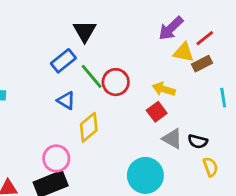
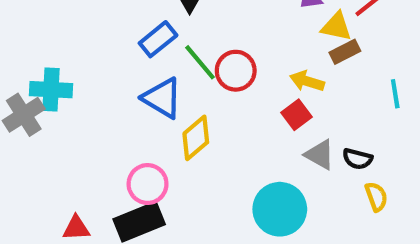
brown rectangle: (202, 64) -> (345, 52), moved
blue triangle: (66, 100) -> (162, 98), size x1.5

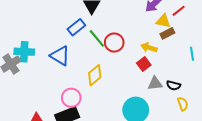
blue triangle: (162, 98) -> (60, 56), moved
gray triangle: (320, 155) -> (155, 83), turned -35

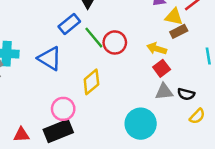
red square: (144, 64) -> (162, 68), moved
yellow semicircle: (183, 104) -> (197, 116), turned 64

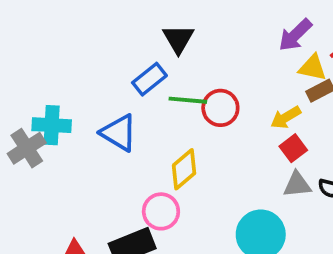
green line: (94, 38) -> (188, 100), turned -45
yellow arrow: (157, 49) -> (286, 117), turned -48
pink circle: (63, 109) -> (161, 211), moved

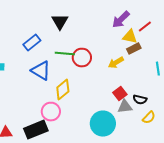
blue rectangle: (149, 79) -> (32, 43), moved
blue triangle: (119, 133) -> (41, 71), moved
red square: (293, 148) -> (120, 94), moved
gray triangle: (297, 185) -> (125, 107), moved

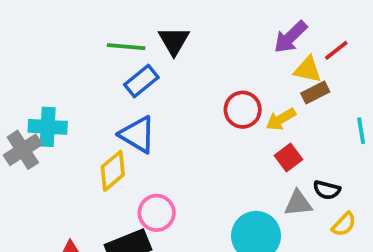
blue rectangle: (32, 43) -> (141, 81), moved
green line: (65, 54) -> (126, 47), moved
red circle: (82, 58) -> (243, 110), moved
yellow diamond: (63, 90) -> (113, 171), moved
red square: (120, 94) -> (289, 157), moved

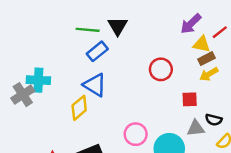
yellow arrow: (281, 119) -> (209, 74), moved
red square: (289, 157) -> (190, 99), turned 35
pink circle: (157, 213) -> (136, 134), moved

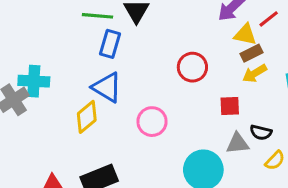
blue rectangle: (97, 51) -> (110, 44), turned -35
pink circle: (136, 134) -> (152, 122), moved

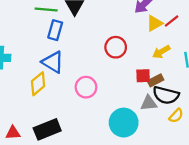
red line: (269, 19) -> (172, 21), moved
yellow triangle: (245, 34) -> (154, 23), turned -42
brown rectangle: (252, 53) -> (156, 80), moved
black semicircle: (261, 132) -> (166, 95), size x1.6

